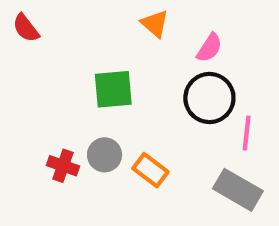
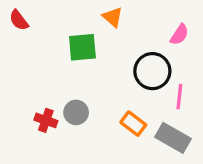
pink semicircle: (209, 48) -> (179, 35), moved
green square: (113, 89) -> (82, 47), moved
orange rectangle: (150, 170) -> (133, 124), moved

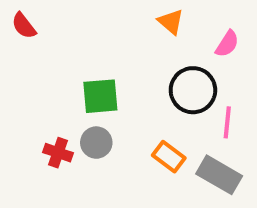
orange triangle: (113, 17) -> (171, 22), moved
green square: (82, 47) -> (100, 96), moved

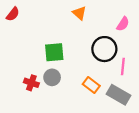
orange triangle: (171, 22) -> (79, 13), moved
red semicircle: (24, 26) -> (13, 14), turned -104

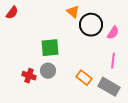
pink semicircle: (123, 24) -> (113, 33), moved
black circle: (104, 49) -> (91, 25), moved

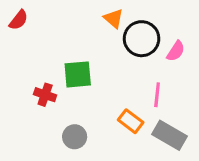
pink line: (113, 61) -> (157, 95), moved
gray circle: (48, 71) -> (75, 137), moved
red cross: (29, 76) -> (45, 95), moved

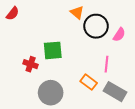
gray circle: (75, 137) -> (51, 93), size x1.5

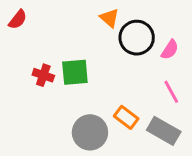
red cross: (31, 64) -> (43, 75), moved
pink line: (107, 64) -> (171, 92), moved, turned -35
gray circle: (51, 93) -> (90, 132), moved

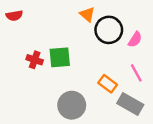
red semicircle: (18, 20) -> (14, 16), turned 42
orange rectangle: (126, 117) -> (108, 84), moved

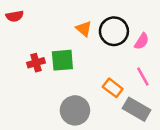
orange triangle: (87, 14) -> (84, 29), moved
red cross: (35, 60) -> (36, 63), turned -35

